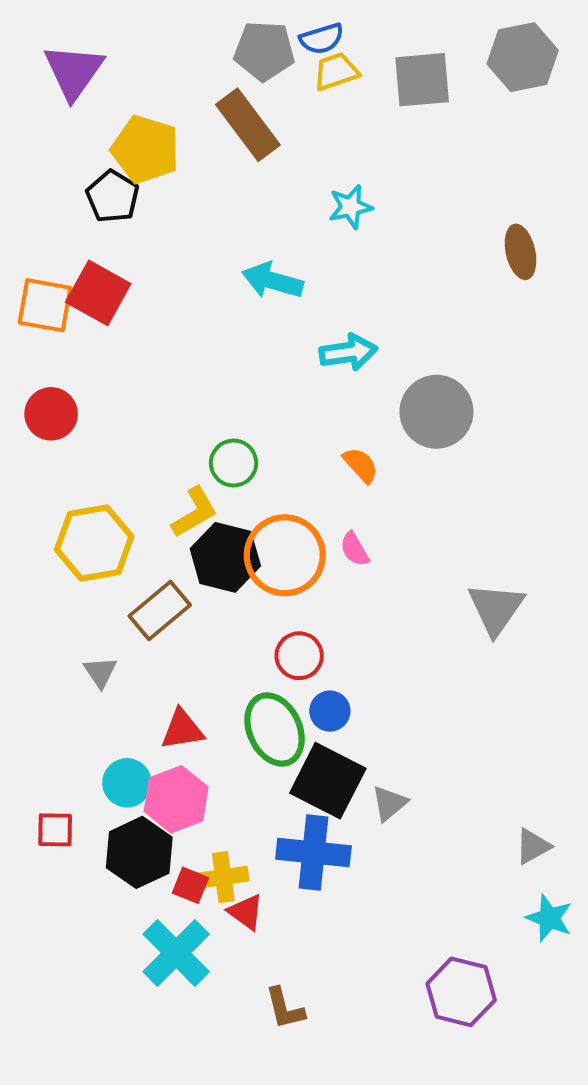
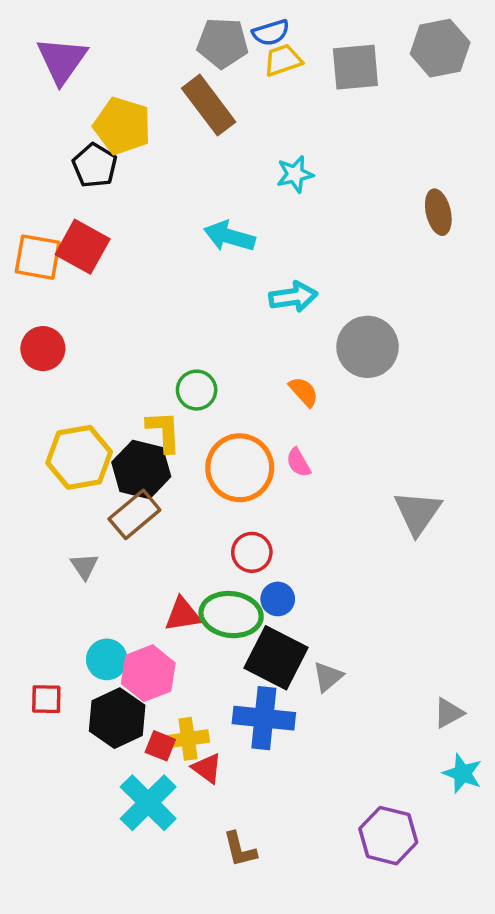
yellow L-shape: (195, 512) -> (164, 431), turned -63
black hexagon: (225, 557) -> (141, 469), moved
red triangle: (182, 729) -> (183, 615), moved
green ellipse: (275, 729) -> (231, 615), turned -58

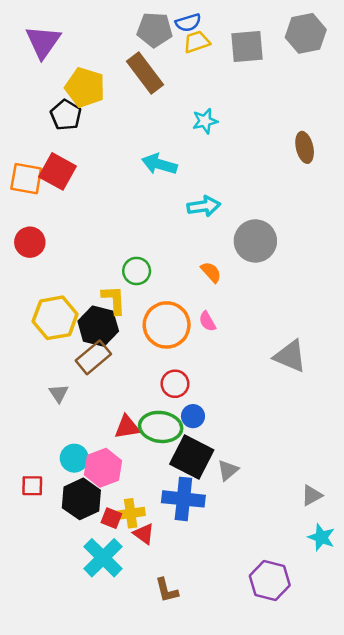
gray triangle: (418, 513) -> (290, 356), turned -42

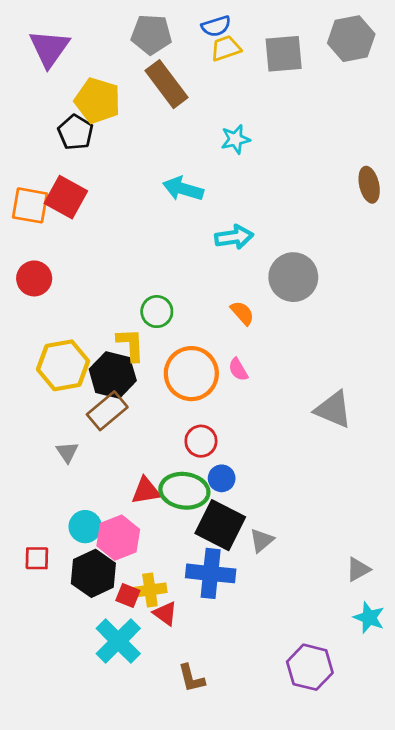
gray pentagon: (155, 30) -> (151, 34), moved
brown ellipse: (305, 147) -> (369, 185), moved

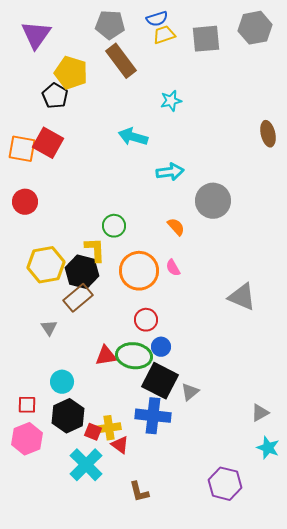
pink hexagon: (118, 538) -> (27, 439), moved

